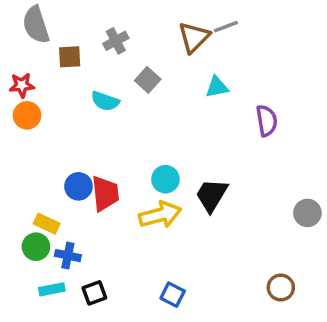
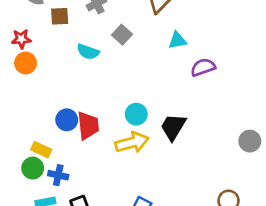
purple semicircle: (267, 121) -> (203, 67), moved, turned -100

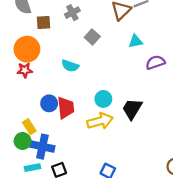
red star: (21, 39) -> (25, 70), moved
cyan semicircle: (88, 52) -> (70, 66), moved
orange circle: (26, 63) -> (27, 49), moved, size x1.5
yellow rectangle: (41, 150) -> (29, 127), turned 32
blue cross: (58, 175) -> (42, 147), size x1.5

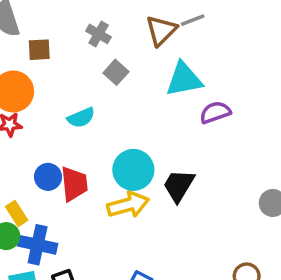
gray cross: (72, 13) -> (99, 34), moved, turned -32
cyan triangle: (135, 41) -> (184, 79), size x1.6
cyan semicircle: (70, 66) -> (81, 118), turned -42
cyan circle: (103, 99) -> (133, 170), size x1.5

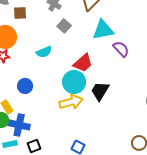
purple semicircle: (215, 112) -> (121, 49), turned 66
red trapezoid: (74, 184) -> (83, 63), moved, turned 55

